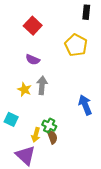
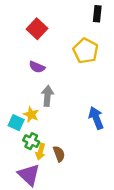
yellow star: (24, 89) -> (31, 114), moved
cyan square: (11, 119) -> (16, 123), moved
green cross: (49, 126) -> (31, 141), moved

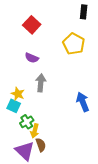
yellow star: (31, 114) -> (18, 94), moved
green cross: (31, 141) -> (27, 122), turned 32
brown semicircle: (59, 154) -> (41, 145), moved

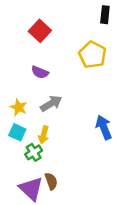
gray arrow: (41, 83) -> (51, 104), turned 54
yellow star: (18, 94) -> (19, 107), moved
yellow arrow: (35, 131) -> (44, 135), moved

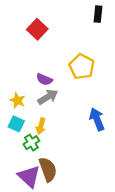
yellow pentagon: (92, 55) -> (82, 67), moved
purple semicircle: (40, 72) -> (44, 79), moved
brown semicircle: (51, 181) -> (48, 169), size x1.5

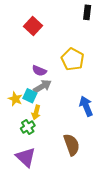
yellow star: (17, 100) -> (15, 99), moved
cyan square: (16, 124) -> (30, 96), moved
brown semicircle: (48, 169) -> (72, 145), moved

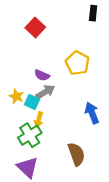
yellow star: (15, 99) -> (16, 96), moved
green cross: (28, 127) -> (30, 135), size x1.5

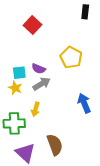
cyan square: (32, 102) -> (19, 73), moved, turned -32
green cross: (30, 135) -> (14, 123), moved, turned 30
brown semicircle: (76, 154) -> (55, 145), moved

